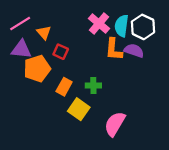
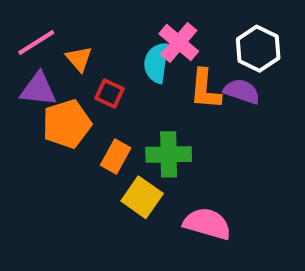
cyan semicircle: (122, 26) -> (156, 63), moved
green cross: (93, 86) -> (169, 154), size x1.5
pink semicircle: (115, 124) -> (207, 224), turned 75

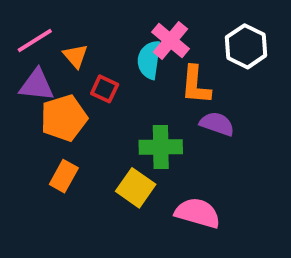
purple semicircle: (242, 91) -> (217, 124), moved
orange rectangle: (116, 157) -> (64, 176), moved

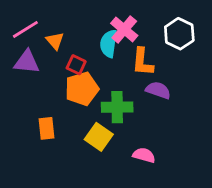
orange pentagon: (64, 118) -> (82, 89), moved
orange rectangle: (64, 176) -> (46, 128), turned -35
pink semicircle: (198, 213) -> (144, 155), size x0.7

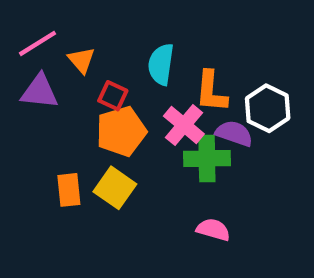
pink cross: (124, 29) -> (184, 125), moved
white hexagon: (179, 34) -> (268, 108), moved
green cross: (117, 107) -> (207, 159), moved
yellow square: (99, 137) -> (115, 188), moved

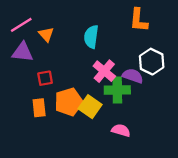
orange L-shape: (211, 92) -> (139, 20), moved
red square: (113, 96) -> (45, 78), moved, turned -35
orange pentagon: (121, 131) -> (69, 102), moved
yellow square: (115, 188) -> (90, 107), moved

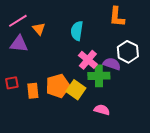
red square: (45, 78) -> (12, 83), moved

